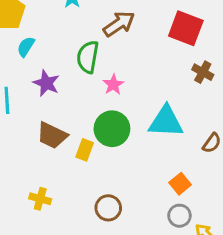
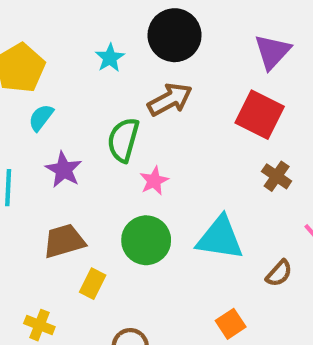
brown trapezoid: (52, 135) -> (64, 241), turned 132
yellow rectangle: (85, 150) -> (93, 284), moved

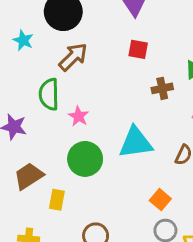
red square: (260, 115) -> (138, 49), size x0.6
brown cross: (277, 176) -> (162, 88), turned -30

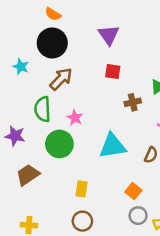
pink star: (79, 116) -> (75, 118), moved
green circle: (85, 159) -> (59, 144), moved
yellow rectangle: (57, 200) -> (81, 189), moved

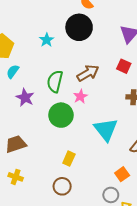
brown arrow: (61, 79) -> (88, 73), moved
cyan triangle: (113, 146) -> (106, 130), turned 45
brown trapezoid: (28, 175) -> (16, 144), moved
orange square: (133, 191) -> (122, 174), moved

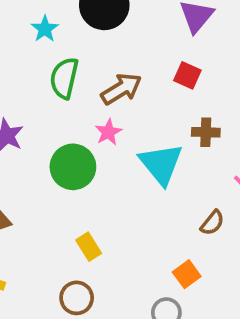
green semicircle: (55, 81) -> (64, 78), moved
cyan triangle: (106, 130) -> (161, 164), moved
yellow rectangle: (69, 159) -> (89, 247), turned -56

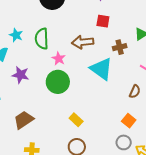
cyan star: (45, 29) -> (16, 35), moved
brown arrow: (121, 89) -> (83, 42), moved, turned -140
pink star: (108, 132) -> (59, 59), moved

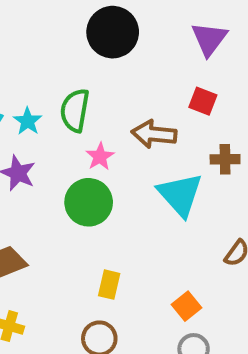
cyan star: (16, 35) -> (28, 121), moved
yellow rectangle: (76, 120) -> (109, 285), turned 48
orange square: (129, 121) -> (186, 306), moved

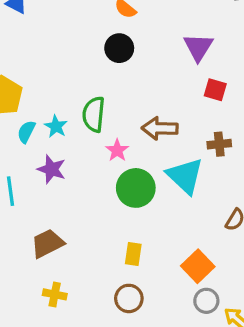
black circle: (113, 32) -> (119, 48), size x0.7
red square: (203, 101) -> (215, 90), moved
green circle: (89, 202) -> (136, 188), moved
orange square: (186, 306) -> (198, 266), size x1.4

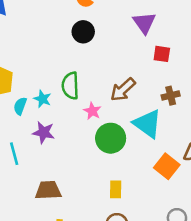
brown arrow: (160, 128) -> (123, 90), turned -36
brown trapezoid: (47, 243) -> (48, 190), turned 32
orange square: (198, 266) -> (167, 166), moved

